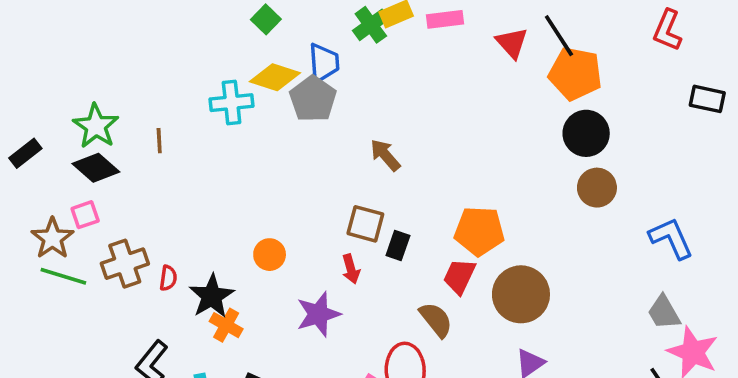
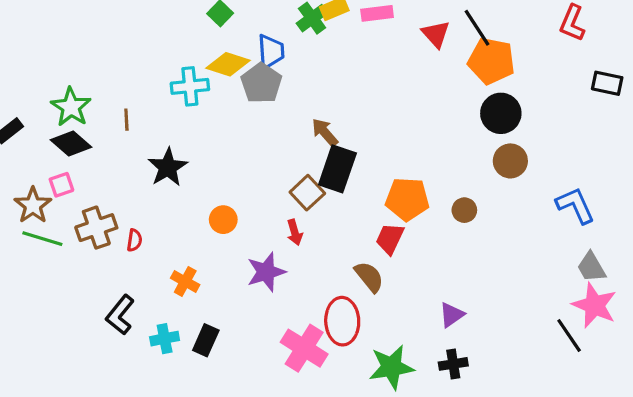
brown square: (365, 224) -> (307, 193), turned 32
black rectangle: (398, 245) -> (337, 169), moved, size x1.8
brown circle: (521, 294) -> (464, 210), moved, size x0.5
black star: (212, 296) -> (168, 167), moved
gray trapezoid: (664, 312) -> (591, 267), moved

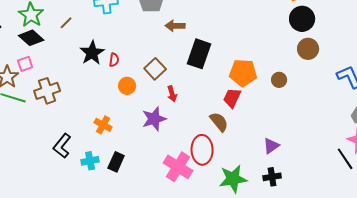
brown line: (126, 120) -> (66, 23), turned 48
brown arrow: (325, 132) -> (175, 26), moved, turned -48
brown square: (307, 193) -> (155, 69), moved
red semicircle: (134, 240) -> (114, 60), moved

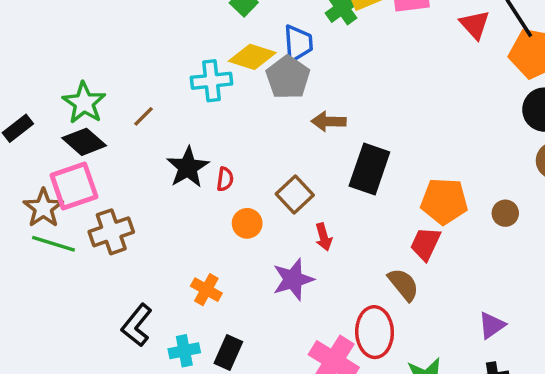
pink square: (25, 64) -> (74, 186), size x1.8

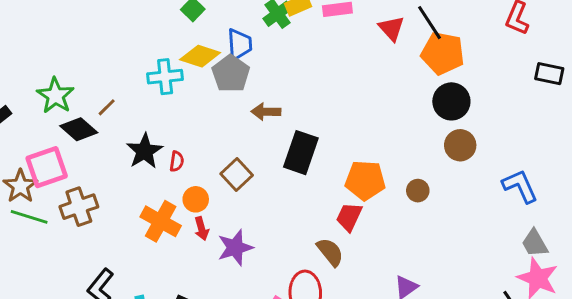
black diamond: (84, 142) -> (79, 129), moved
red arrow: (324, 237) -> (202, 229), moved
orange cross: (206, 290) -> (161, 221), moved, size x1.5

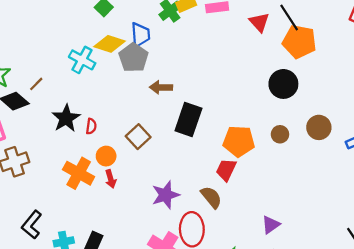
cyan cross: (165, 77) -> (82, 60), turned 35
black circle: (451, 101) -> (283, 84), moved
brown circle: (460, 145) -> (319, 127), moved
brown circle: (418, 191) -> (280, 134), moved
purple star: (235, 248) -> (166, 195), moved

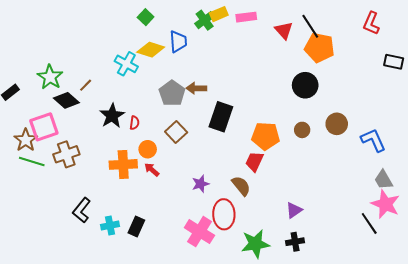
gray pentagon: (134, 58) -> (172, 93), moved
orange cross: (79, 173) -> (123, 164), turned -32
red arrow: (111, 179) -> (152, 170), turned 147
purple star: (166, 195) -> (200, 184), size x0.7

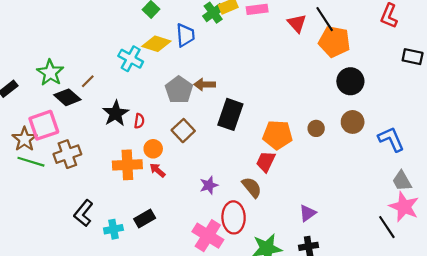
black circle: (305, 85) -> (350, 81), moved
black rectangle: (136, 226) -> (145, 218), moved, turned 36

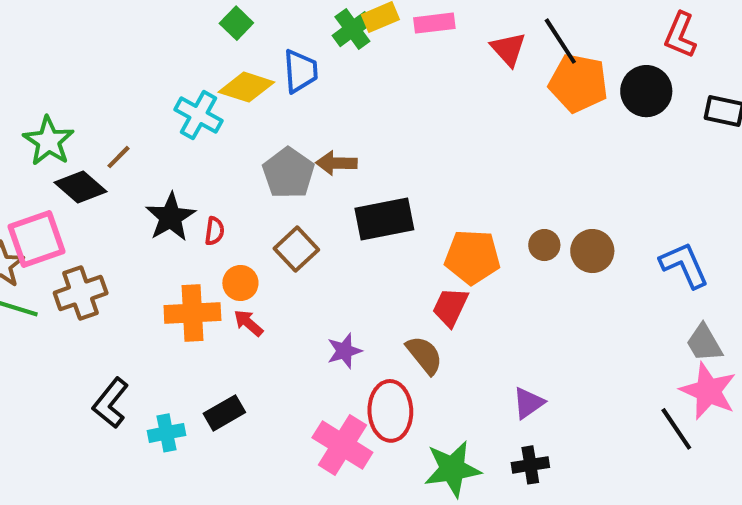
black circle: (350, 81) -> (646, 91), moved
black rectangle: (230, 114) -> (384, 219), turned 60
brown circle: (353, 122) -> (592, 251), moved

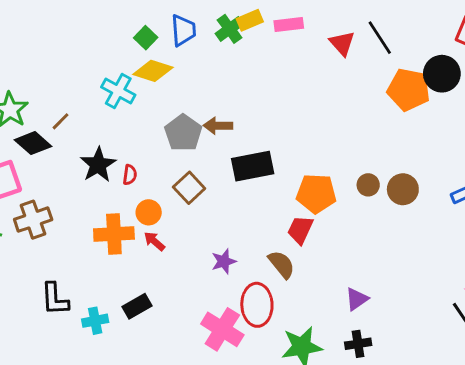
green square: (236, 23) -> (146, 38), moved
blue trapezoid: (300, 71) -> (183, 30), moved
orange pentagon: (578, 83) -> (409, 90), moved
black L-shape: (111, 403) -> (55, 299), turned -42

